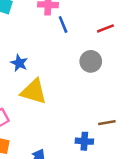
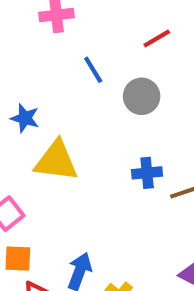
blue line: (63, 24) -> (93, 70), moved
blue cross: (84, 141) -> (147, 173), moved

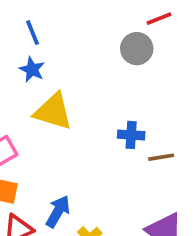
blue line: (93, 70) -> (33, 33), moved
gray circle: (142, 96) -> (137, 49), moved

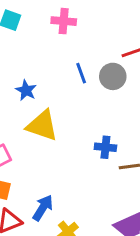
blue line: (33, 33) -> (81, 73), moved

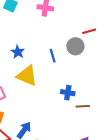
blue line: (81, 73) -> (53, 56), moved

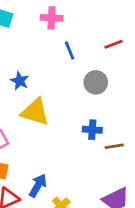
gray circle: (75, 46) -> (96, 82), moved
blue line: (53, 56) -> (70, 51), moved

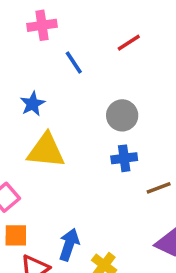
blue star: (20, 81) -> (33, 104), moved, turned 30
gray circle: (96, 82) -> (122, 115), moved
brown line: (114, 146) -> (159, 188), moved

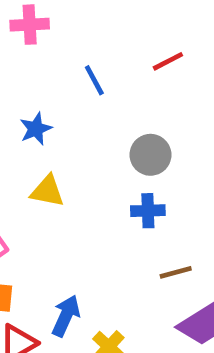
pink cross: (42, 25) -> (30, 25), moved
yellow triangle: (46, 151) -> (47, 191), size x0.7
brown line: (159, 188) -> (176, 272), moved

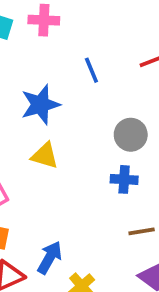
blue star: (36, 129) -> (40, 105), size x1.5

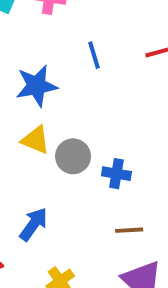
gray circle: (131, 135) -> (73, 156), moved
blue arrow: (50, 258) -> (33, 224), moved

